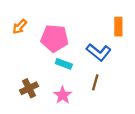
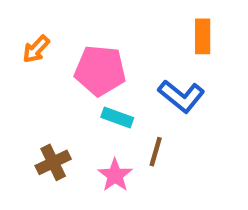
orange rectangle: (118, 27) -> (203, 36), moved
brown line: (95, 82) -> (156, 152), moved

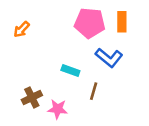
pink pentagon: (100, 70) -> (90, 23), moved
pink star: (115, 175) -> (58, 109), moved, turned -30

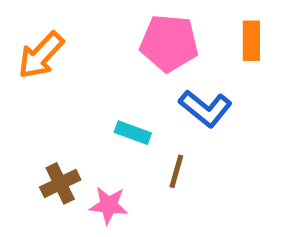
orange rectangle: (122, 22) -> (251, 41), moved
orange arrow: (22, 29) -> (41, 55), size x1.5

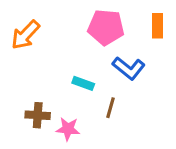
brown cross: (60, 183) -> (38, 115), turned 30

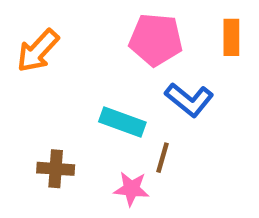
cyan rectangle: (83, 83) -> (122, 122), size x1.4
pink star: (68, 129) -> (131, 189), moved

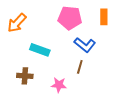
cyan rectangle: (122, 122) -> (40, 50), moved
brown line: (162, 158) -> (80, 67), moved

